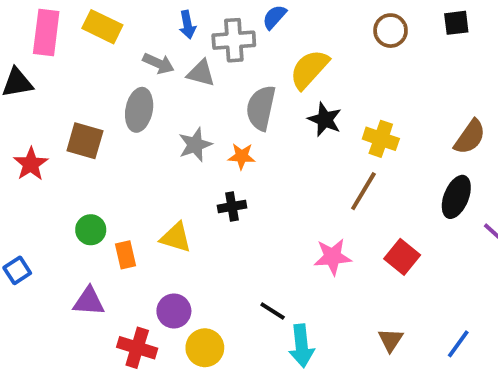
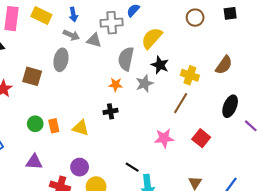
blue arrow: (187, 25) -> (73, 14), moved
brown semicircle: (470, 137) -> (224, 65), moved
gray star: (195, 145) -> (145, 84), moved
orange rectangle: (126, 255) -> (54, 126), moved

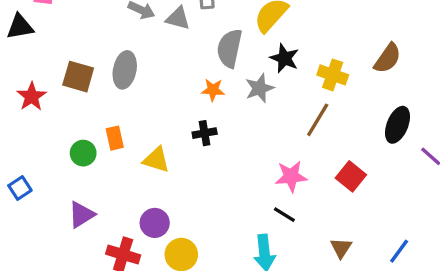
gray ellipse: (61, 60) -> (125, 70), moved
orange rectangle: (54, 126) -> (115, 138), moved
purple triangle: (34, 162) -> (81, 215), turned -36
black line: (132, 167) -> (284, 215), moved

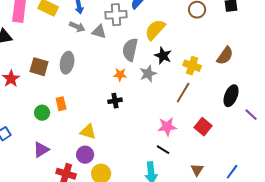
yellow triangle: (156, 160) -> (88, 132), moved

